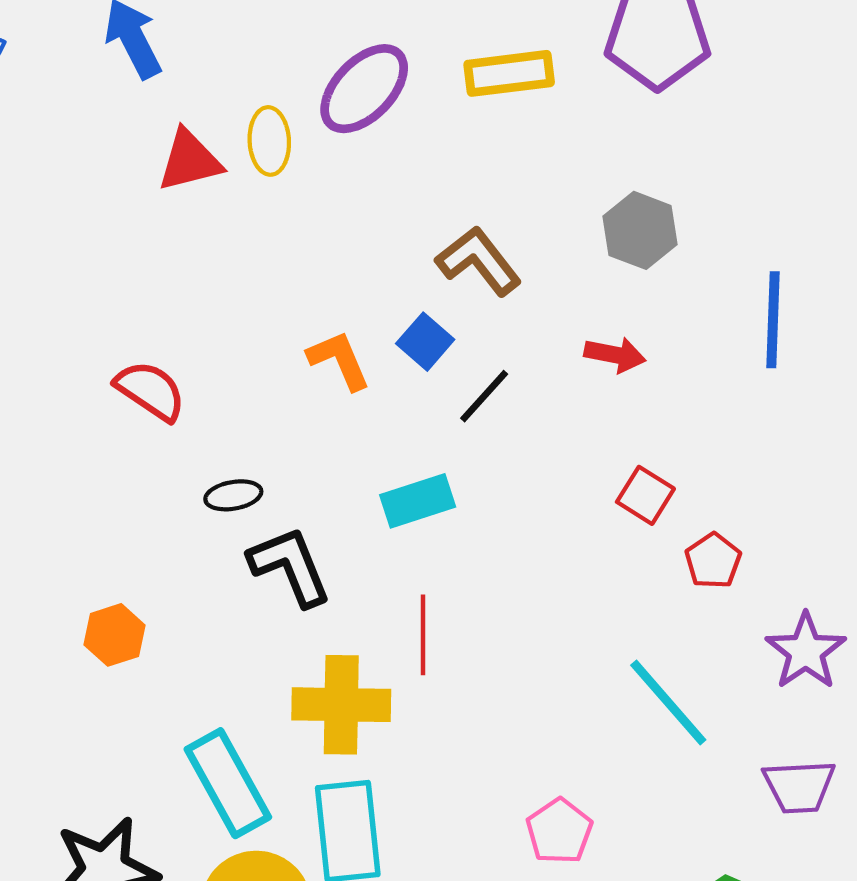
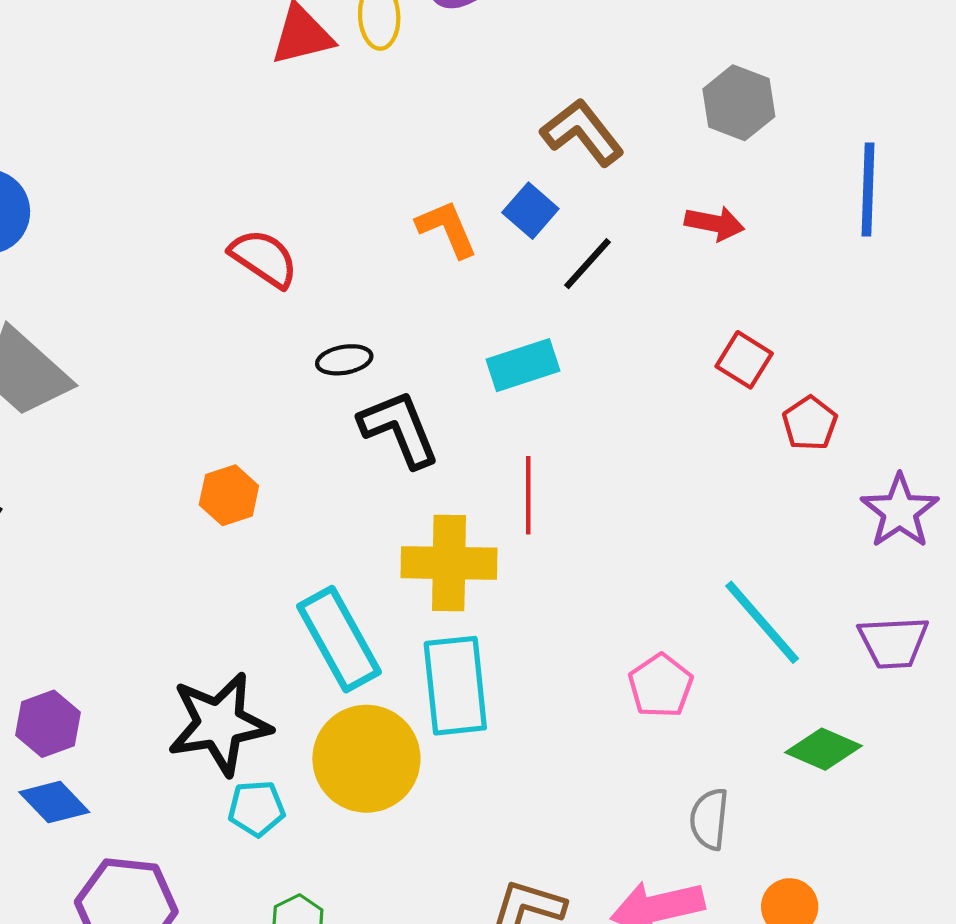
cyan line: (668, 702) -> (762, 622), moved

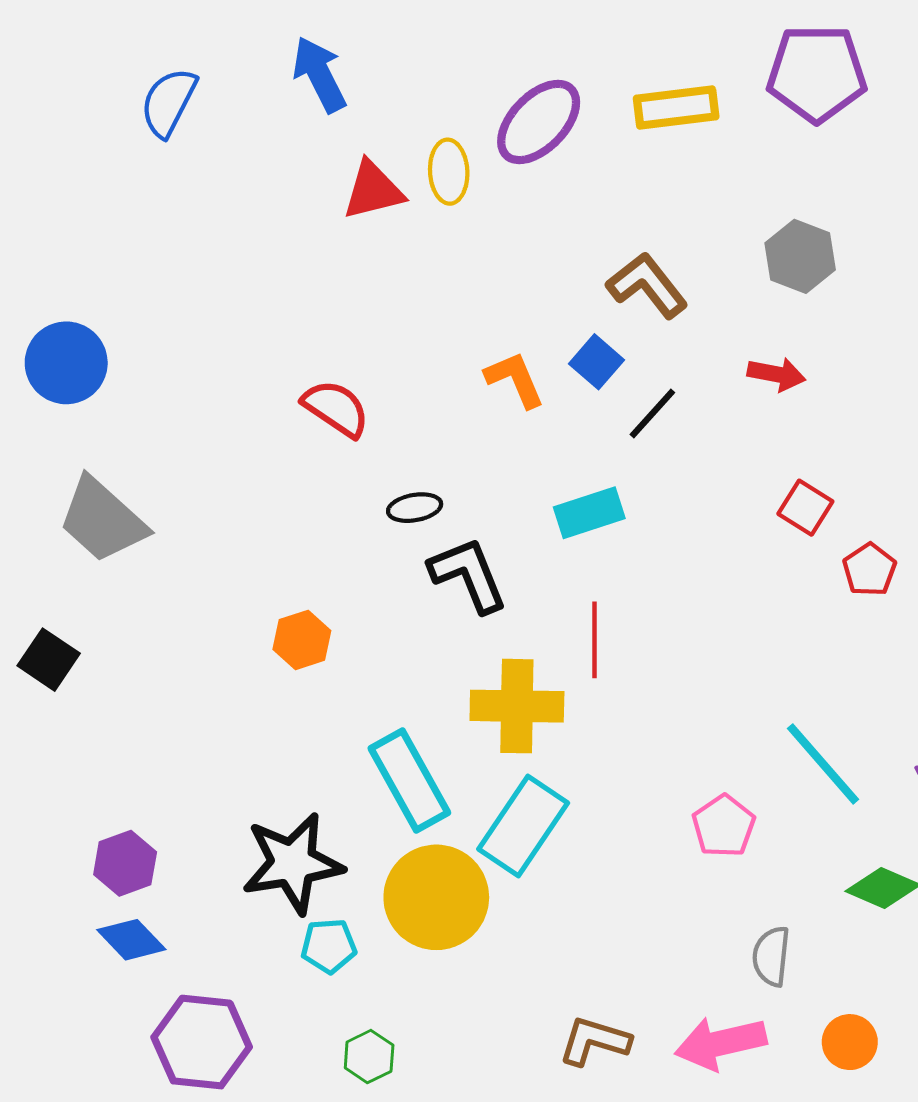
cyan rectangle: (455, 686) -> (523, 826), turned 40

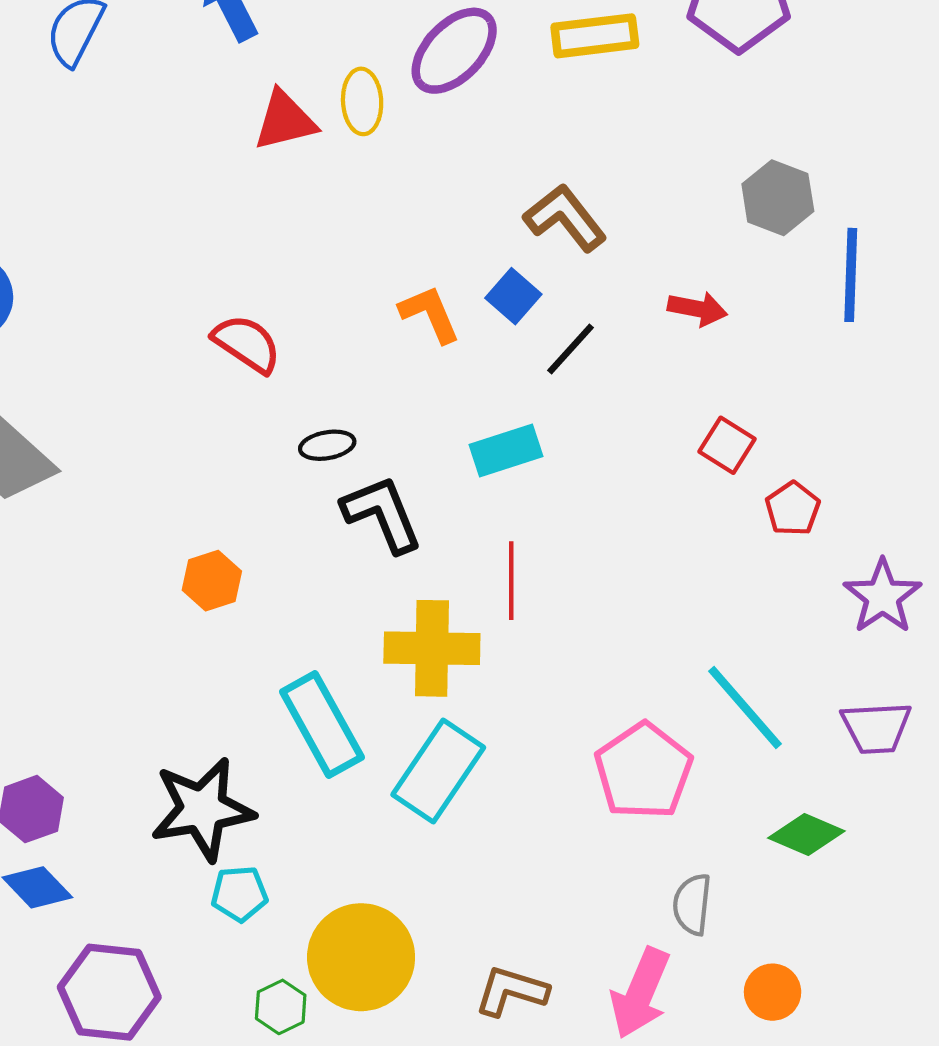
gray hexagon: (800, 256) -> (778, 198), moved
pink pentagon: (724, 826) -> (643, 771), size x1.5
yellow circle: (436, 897) -> (361, 957), moved
pink arrow: (721, 1043) -> (640, 993), turned -54

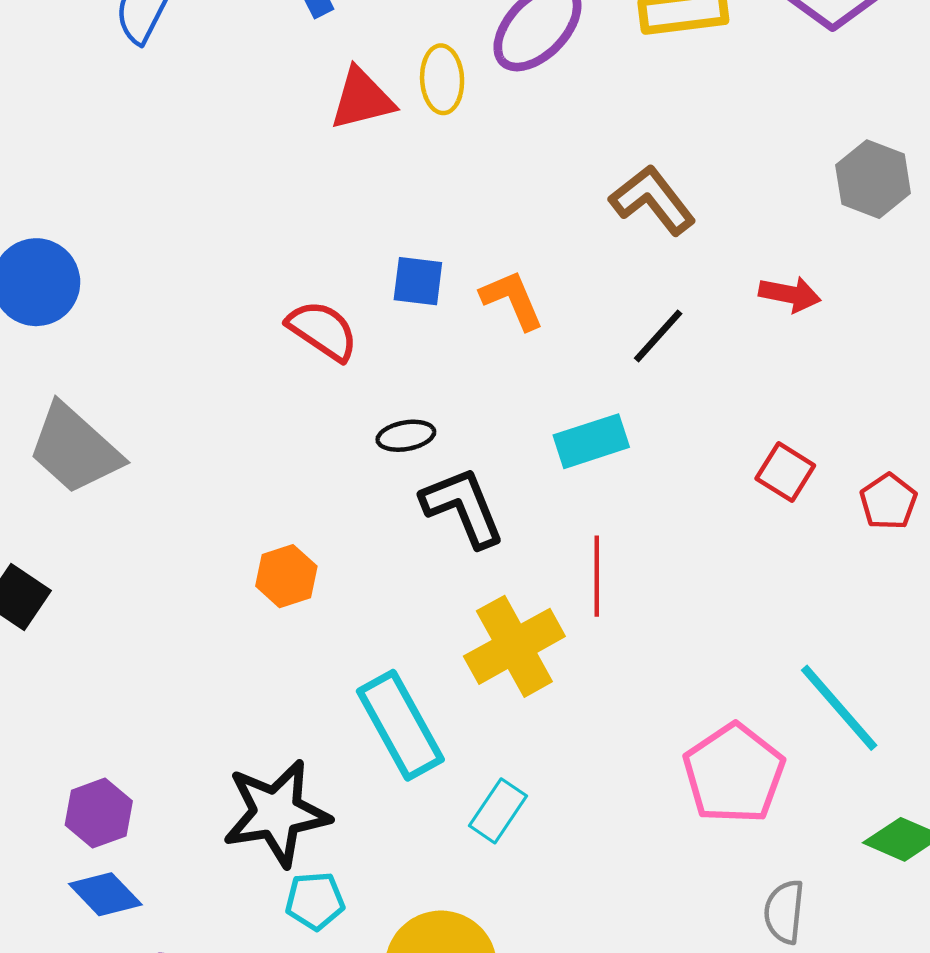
blue square: (513, 296) -> (418, 281), moved, turned -34
red square: (727, 445) -> (785, 472), moved
yellow cross: (432, 648) -> (514, 646), turned -30
cyan rectangle: (438, 771) -> (498, 811), moved, size x0.6

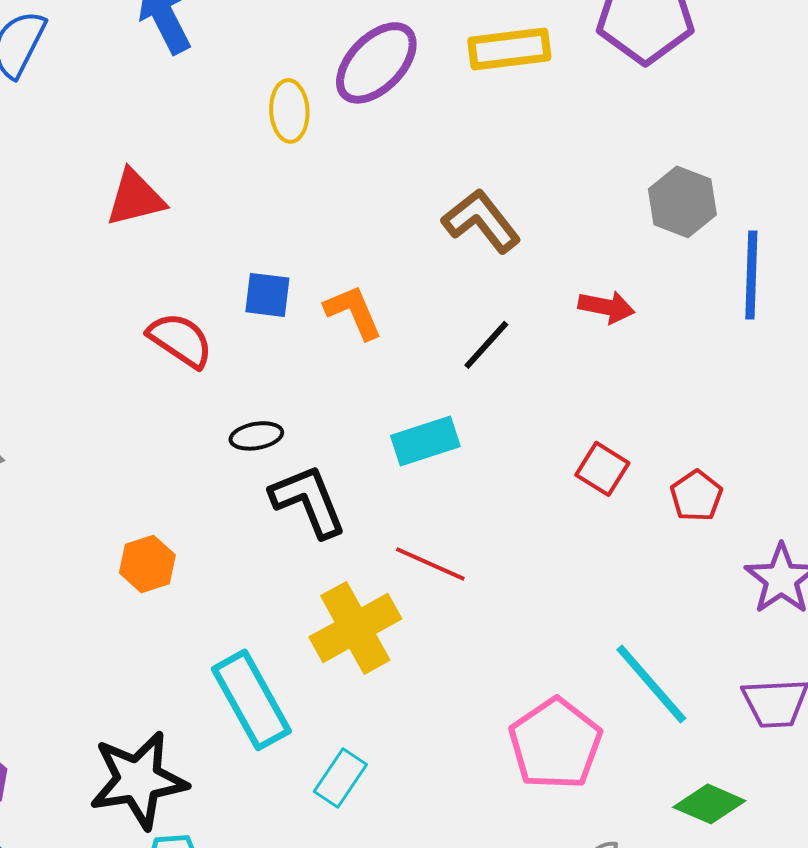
red triangle: (362, 99) -> (135, 198), moved
red line: (597, 576) -> (430, 564), turned -66

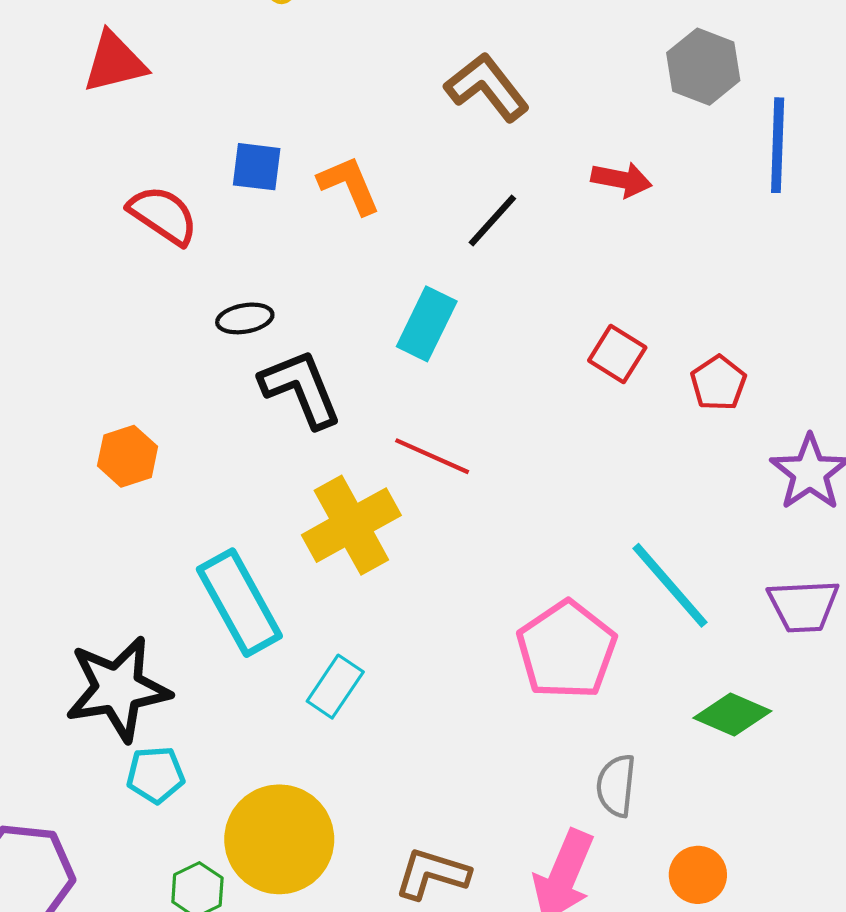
cyan rectangle: (425, 441) -> (427, 324), turned -46

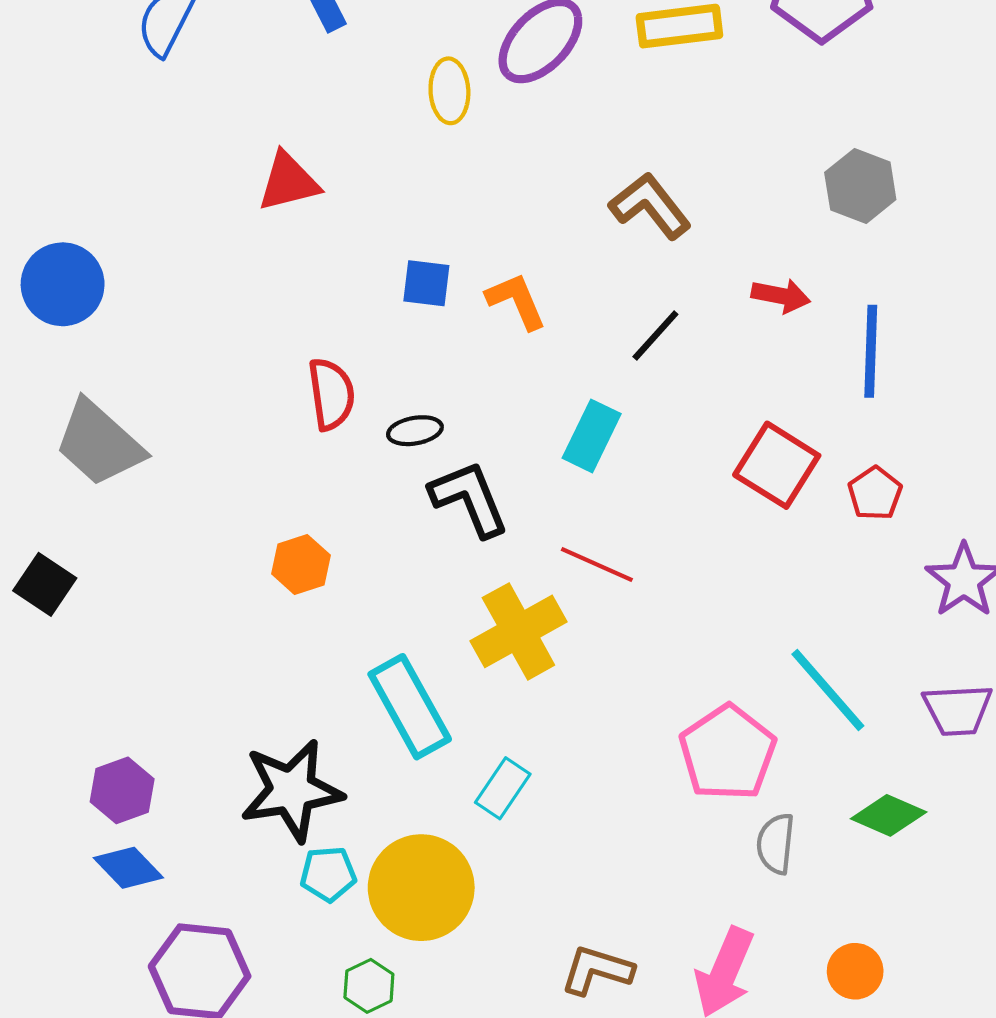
blue line: (778, 145) -> (871, 351), moved
red semicircle: (163, 215) -> (331, 394), moved, turned 48
red square: (617, 354) -> (777, 465), size x1.5
gray semicircle: (616, 786) -> (776, 844), moved
yellow circle: (279, 839) -> (421, 888), moved

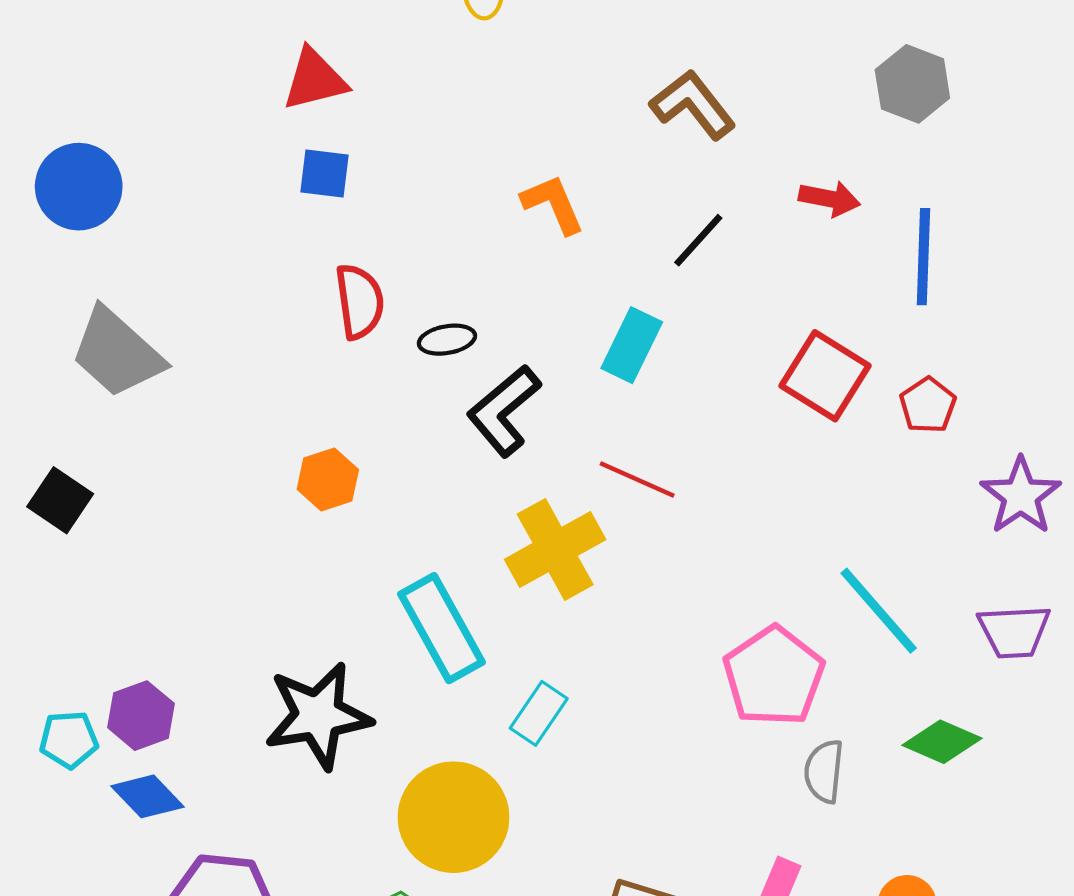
blue square: (426, 283) -> (325, 174), moved
black L-shape: (469, 499) -> (504, 411), turned -108
cyan pentagon: (328, 874) -> (69, 740), moved

